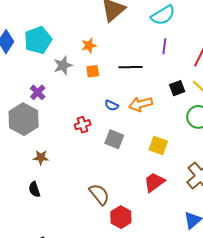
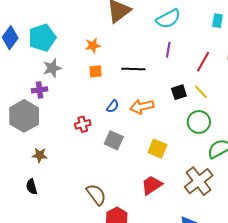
gray star: (63, 65) -> (52, 68), moved
purple cross: (38, 92) -> (40, 90), turned 35
blue semicircle: (112, 105) -> (113, 106), turned -80

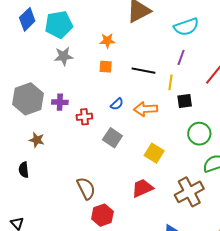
purple cross: (40, 90) -> (60, 102), moved
yellow line: (201, 92) -> (170, 82), moved, turned 42

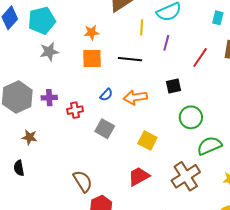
orange square: (106, 67) -> (92, 58), size x1.5
yellow line: (170, 82) -> (142, 27), moved

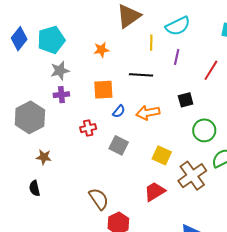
orange square: (92, 58) -> (103, 90), moved
purple cross: (49, 98) -> (61, 95), moved
brown cross: (186, 176) -> (192, 176), moved

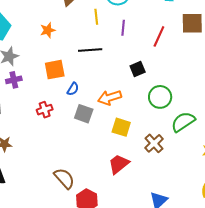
orange arrow: (148, 113) -> (110, 98), moved
gray square: (119, 145) -> (84, 114), moved
brown cross: (192, 176) -> (154, 143), size x0.7

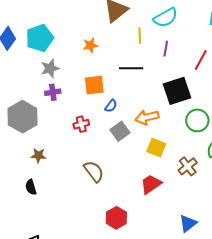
black square: (138, 69) -> (177, 91), size x1.8
gray square: (84, 114) -> (120, 131), turned 30
brown semicircle: (64, 178) -> (94, 171), moved

